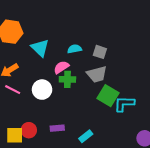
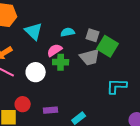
green square: (108, 96) -> (108, 46), moved
red circle: (29, 130) -> (23, 104), moved

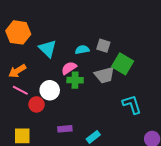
gray square: (93, 35) -> (103, 46), moved
cyan L-shape: (117, 86) -> (132, 104), turned 70
red circle: (23, 104) -> (37, 104), moved

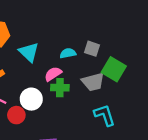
cyan L-shape: (132, 104) -> (105, 115), moved

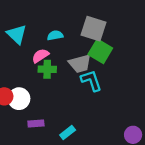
gray square: (92, 49) -> (94, 29), moved, size x1.6
white circle: (31, 99) -> (19, 99), moved
cyan L-shape: (105, 115) -> (91, 81), moved

